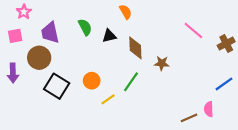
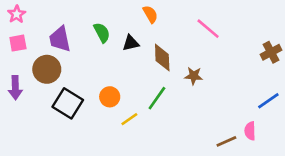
pink star: (24, 12) -> (17, 14), moved
pink line: (193, 30) -> (208, 29), moved

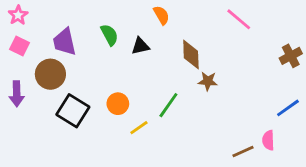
pink line: (208, 29) -> (239, 19), moved
pink square: (18, 43) -> (19, 46), turned 36
brown diamond: (162, 57) -> (191, 54), moved

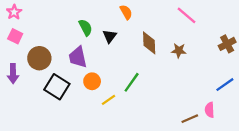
purple trapezoid: (64, 42) -> (78, 57), moved
black triangle: (140, 46) -> (110, 36), turned -40
brown star: (208, 81) -> (179, 51), moved

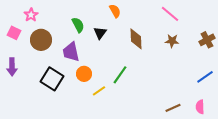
pink star: (14, 12) -> (31, 15), moved
brown star: (179, 51) -> (172, 41), moved
brown circle: (39, 58) -> (41, 40), moved
pink semicircle: (210, 110) -> (200, 107), moved

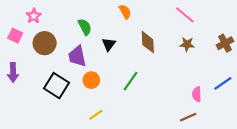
black triangle: (100, 33) -> (109, 44), moved
yellow line: (99, 91) -> (96, 115), moved
pink semicircle: (200, 107) -> (197, 94), moved

